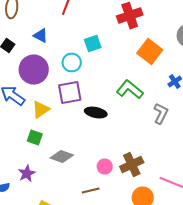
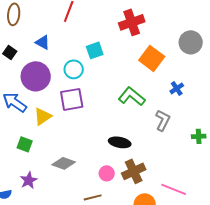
black ellipse: (96, 113) -> (120, 142), moved
green square: (35, 138) -> (25, 144), moved

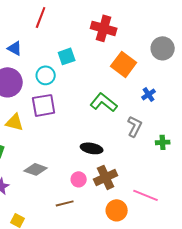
red cross: (132, 22) -> (104, 28), turned 35
yellow triangle: (43, 116) -> (15, 122), turned 48
green cross: (199, 136) -> (163, 142), moved

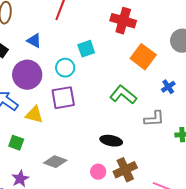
gray L-shape: (135, 126) -> (154, 119), turned 60

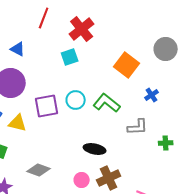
red cross: (123, 21) -> (82, 29), moved, turned 35
cyan circle: (65, 68) -> (76, 100), moved

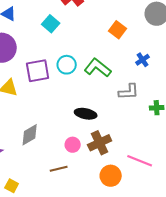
cyan square: (70, 57) -> (51, 24), moved, turned -30
orange square: (127, 65) -> (118, 30), size x0.7
gray diamond: (39, 170) -> (30, 135), turned -50

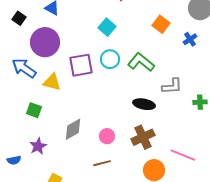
cyan square: (51, 24) -> (107, 27), moved
blue cross: (143, 60) -> (190, 39), moved
black ellipse: (86, 114) -> (144, 104), moved
pink circle: (73, 145) -> (107, 136), moved

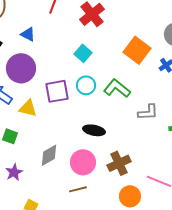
orange square: (161, 24) -> (137, 50), size x1.5
black ellipse: (144, 104) -> (94, 130), moved
pink circle: (107, 136) -> (83, 162), size x1.6

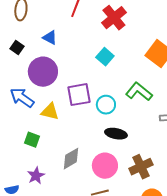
cyan circle: (86, 85) -> (106, 105), moved

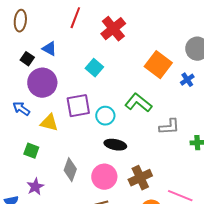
black square: (17, 48) -> (27, 59), moved
cyan square: (105, 57) -> (94, 68), moved
blue arrow: (22, 98) -> (21, 109), size x0.7
gray diamond: (71, 159) -> (70, 170), turned -40

